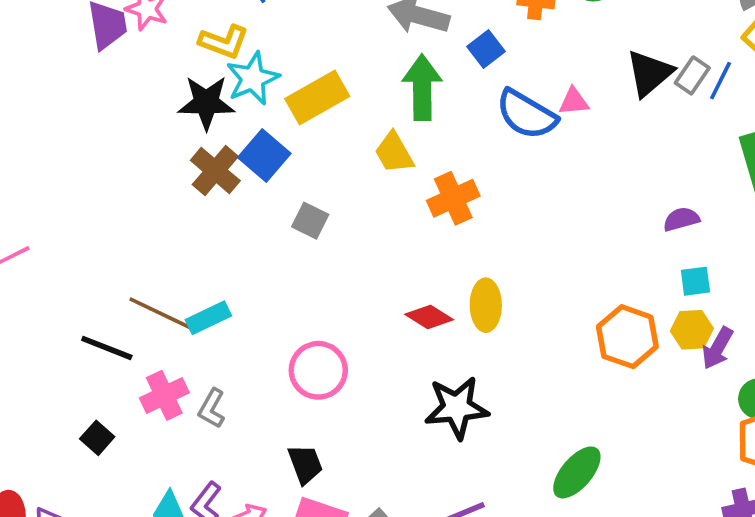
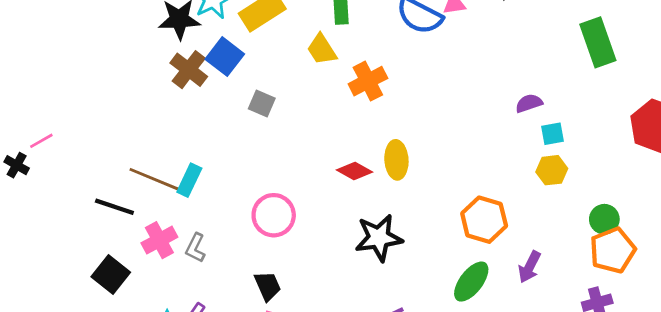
purple semicircle: (681, 219) -> (529, 103), moved
cyan rectangle: (208, 318) -> (189, 180), turned -36
orange hexagon: (627, 337) -> (484, 220), moved
purple arrow: (717, 348) -> (529, 267), moved
black square: (97, 438) -> (111, 274), size x1.5

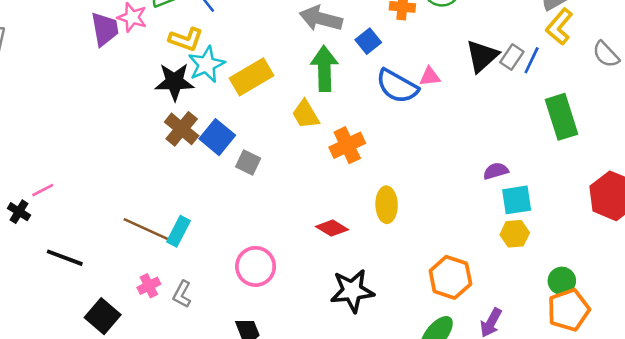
blue square: (225, 57) -> (217, 137), moved
cyan square: (553, 134) -> (517, 200), size x1.4
yellow ellipse: (396, 160) -> (387, 205), moved
black line: (114, 207) -> (65, 258), moved
pink cross: (159, 240) -> (149, 286), size x0.7

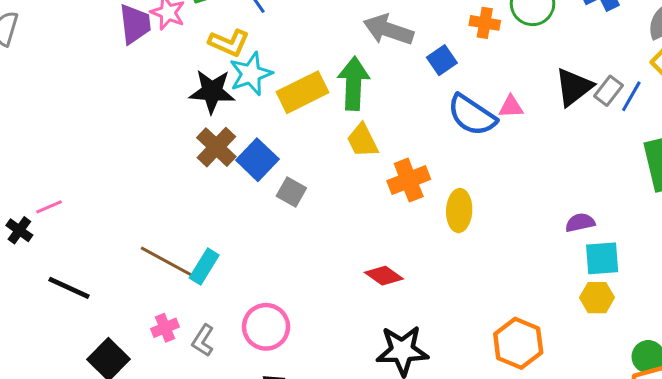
green arrow: (324, 69) -> (354, 83), moved
yellow ellipse: (387, 205) -> (459, 211), moved
pink circle: (256, 266) -> (266, 327), moved

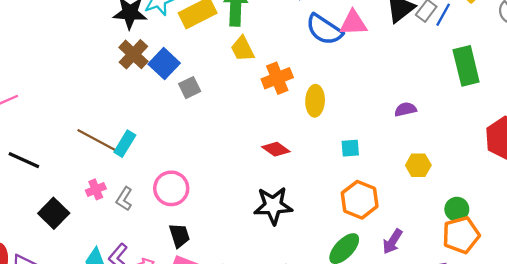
pink triangle: (511, 107) -> (353, 23), size x1.5
gray square: (291, 192) -> (190, 88), turned 35
cyan square: (602, 258) -> (350, 148), moved, size x0.7
red diamond: (384, 276) -> (276, 149), moved

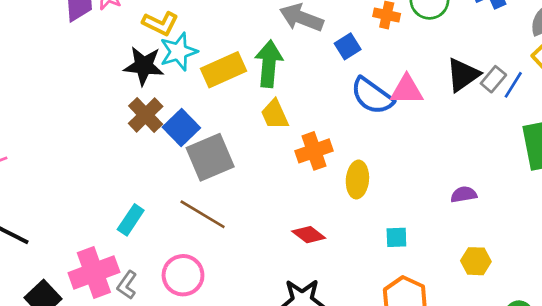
gray square: (190, 88) -> (210, 157), size x1.8
brown line: (97, 140) -> (203, 214), moved
pink cross: (96, 189) -> (94, 272), size x2.0

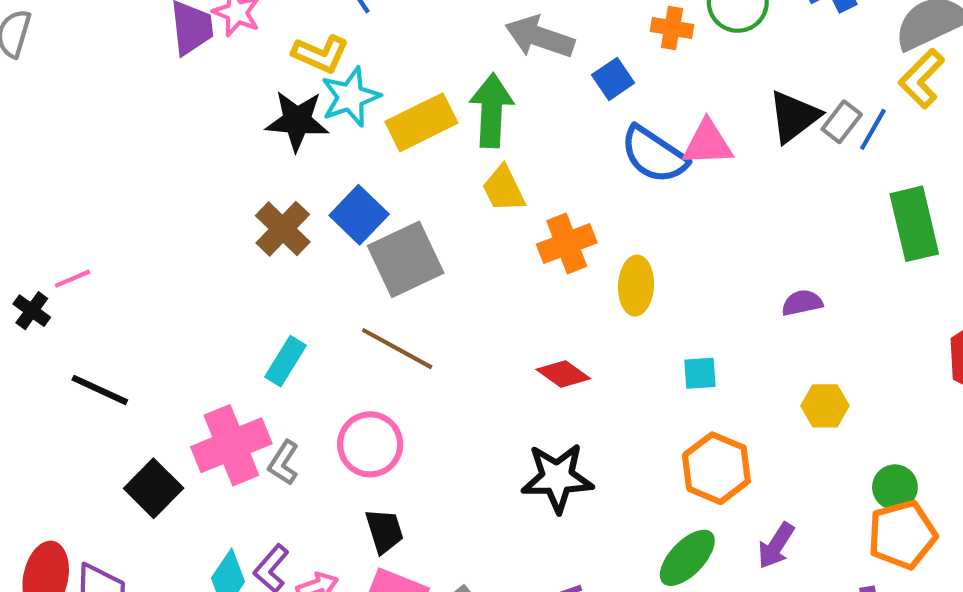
brown cross: (146, 115) -> (283, 229), moved

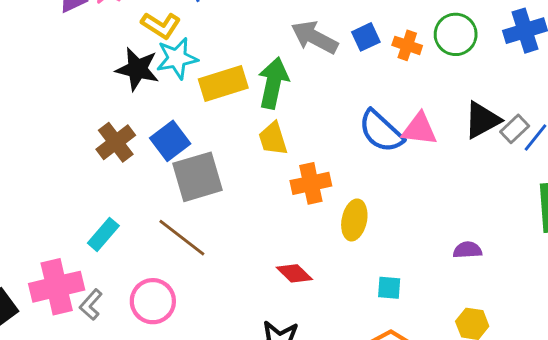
blue square: (613, 79) -> (366, 37), moved

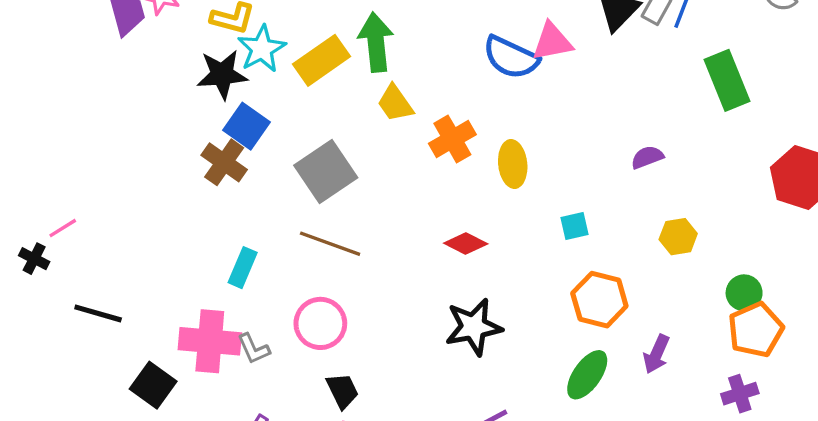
blue square: (170, 141) -> (247, 126), moved
pink cross: (57, 287) -> (210, 341), turned 36
gray L-shape: (91, 305) -> (254, 349), turned -48

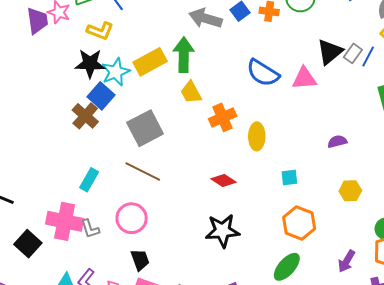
pink triangle: (552, 42) -> (304, 78), moved
cyan star: (262, 49) -> (116, 72), moved
purple arrow: (656, 354) -> (347, 261), moved

